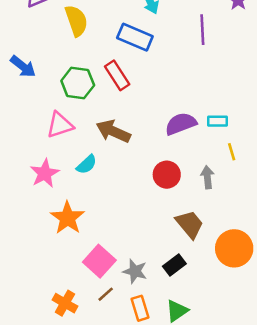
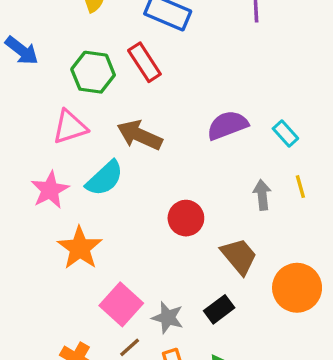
cyan rectangle: (218, 121) -> (285, 134), moved, turned 48
yellow line: (232, 152) -> (300, 187), moved
cyan semicircle: (87, 164) -> (105, 178), size x1.4
red circle: (167, 175) -> (186, 218), moved

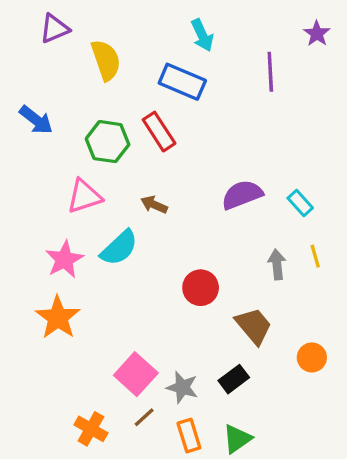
brown arrow: (140, 135) -> (154, 205), size x0.6
orange star: (80, 248) -> (58, 318), moved
orange circle: (297, 288) -> (312, 357), size x0.6

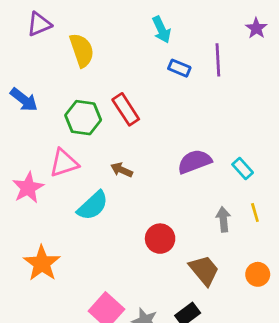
blue rectangle: (182, 82) -> (179, 68), moved, size x0.6
pink star: (64, 259) -> (28, 188), moved
orange circle: (312, 357) -> (258, 274), moved

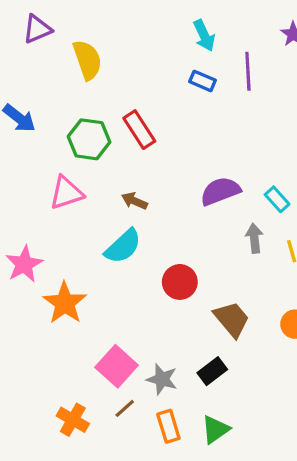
cyan arrow: (161, 30) -> (204, 36), moved
pink star: (28, 188) -> (24, 264), moved
cyan semicircle: (93, 206) -> (123, 246), moved
gray arrow: (223, 219) -> (254, 238), moved
orange star: (42, 263) -> (65, 303), moved

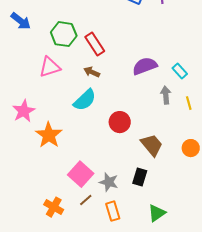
red rectangle: (139, 130) -> (95, 44), moved
black rectangle: (212, 371) -> (140, 177), turned -36
green triangle: (215, 429) -> (157, 213), moved

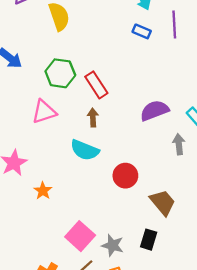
brown arrow: (92, 72) -> (93, 117), turned 63
cyan semicircle: (85, 100) -> (85, 150), turned 65
orange star: (49, 135) -> (43, 191), size x0.6

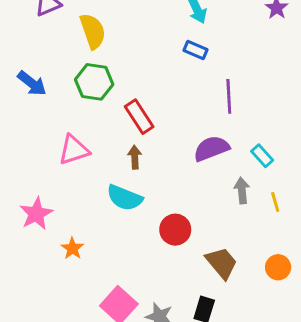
purple line: (174, 24) -> (229, 96), moved
green hexagon: (60, 73) -> (94, 82), moved

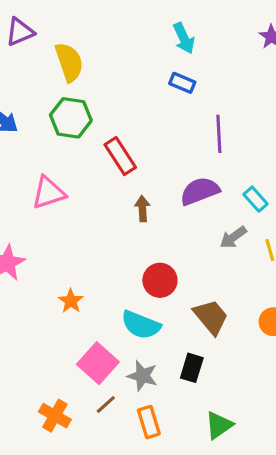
brown arrow: (135, 157) -> (142, 209), moved
gray arrow: (242, 190) -> (233, 237), turned -120
cyan semicircle: (125, 198) -> (141, 325), moved
orange star: (72, 248) -> (71, 301), moved

